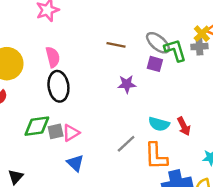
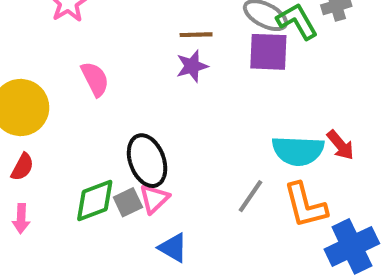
purple square: (155, 64) -> (268, 52), size x1.5
purple star: (127, 84) -> (192, 66), moved
black ellipse: (58, 86) -> (147, 161), moved
cyan semicircle: (159, 124) -> (298, 151), size x1.4

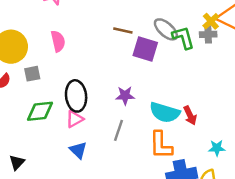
purple square: (268, 52) -> (145, 49), moved
purple star: (192, 66) -> (125, 96), moved
gray line: (251, 196) -> (119, 130), moved, turned -30
gray square: (128, 202) -> (32, 74), moved

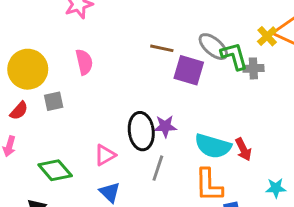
gray cross: (208, 34) -> (253, 68), moved
black ellipse: (76, 96) -> (141, 131), moved
green diamond: (40, 111) -> (55, 170), moved, turned 56

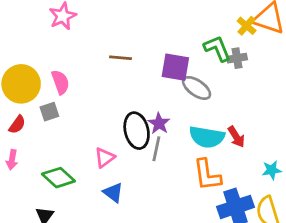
gray ellipse: (213, 47) -> (197, 88), moved
brown line: (162, 48) -> (121, 58), moved
pink semicircle: (84, 62) -> (60, 82), moved
purple star: (165, 126) -> (159, 123), turned -30
gray line: (158, 168) -> (156, 149), moved

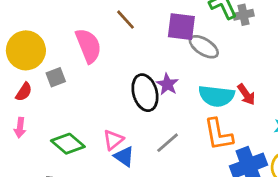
brown line: (121, 58) -> (125, 20), turned 45
pink semicircle: (60, 82) -> (88, 46), moved, size x1.4
gray line: (156, 149) -> (168, 143), moved, turned 40
pink triangle: (105, 158) -> (113, 140), moved

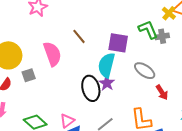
gray ellipse: (204, 47) -> (145, 71), moved
cyan semicircle: (216, 96) -> (107, 65), moved, turned 95

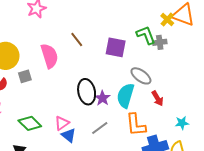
cyan semicircle: (107, 65) -> (126, 96), moved
purple star: (107, 83) -> (102, 98), moved

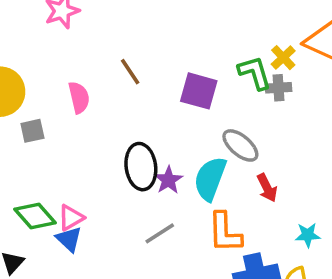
yellow cross: (167, 20) -> (283, 58), moved
pink semicircle: (49, 56) -> (79, 97), size x0.7
pink triangle: (62, 123) -> (71, 218), moved
blue triangle: (69, 135) -> (69, 239), moved

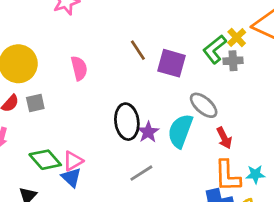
brown line: (130, 72) -> (138, 50), moved
green L-shape: (255, 73) -> (215, 49), turned -112
gray square: (32, 131) -> (35, 103), moved
orange L-shape: (225, 232) -> (227, 176), moved

